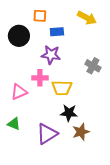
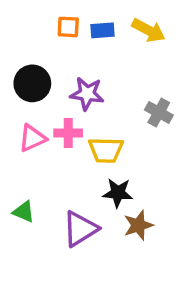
blue rectangle: (57, 32) -> (102, 30), moved
black circle: (19, 36) -> (32, 83), moved
pink triangle: (19, 92) -> (32, 138), moved

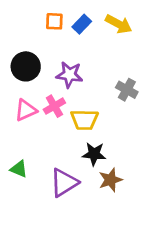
blue rectangle: (102, 30) -> (82, 24), turned -42
pink cross: (68, 133) -> (54, 106), turned -30

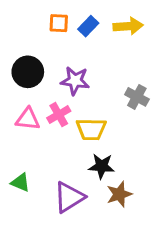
yellow arrow: (119, 24) -> (128, 26), turned -32
pink triangle: (26, 110) -> (28, 119), turned 30

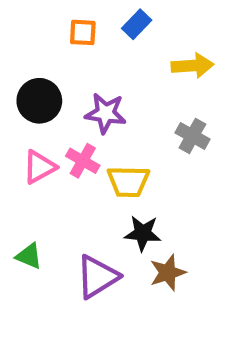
blue rectangle: (88, 26) -> (137, 24), moved
yellow arrow: (128, 26) -> (192, 66), moved
pink cross: (59, 115) -> (83, 161), turned -30
pink triangle: (28, 119) -> (39, 167), turned -35

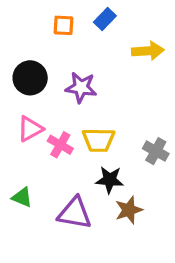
gray cross: (192, 136) -> (156, 151), moved
pink cross: (83, 161) -> (60, 145), moved
purple triangle: (97, 277) -> (75, 213), turned 42

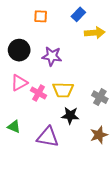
blue rectangle: (105, 19) -> (78, 14), moved
brown star: (129, 210) -> (99, 135), moved

